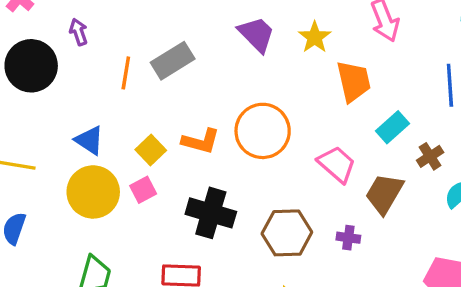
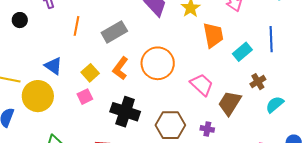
gray rectangle: (173, 61) -> (114, 32), moved
black circle: (31, 66) -> (20, 20), size x0.5
cyan rectangle: (392, 127) -> (242, 52), moved
orange L-shape: (201, 141) -> (120, 68), turned 110
yellow circle: (93, 192) -> (38, 96), moved

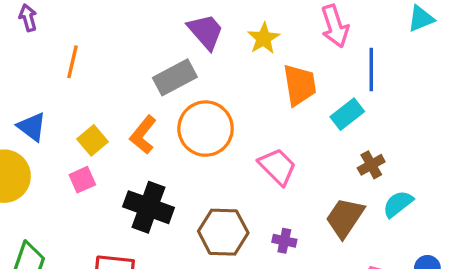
gray rectangle: (114, 32) -> (175, 77), moved
blue line: (271, 39) -> (371, 69), moved
brown trapezoid: (230, 103) -> (345, 218), moved

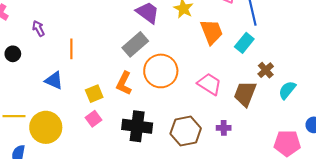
blue triangle: (32, 127) -> (54, 80), moved
yellow square: (92, 140) -> (94, 94), turned 30
brown trapezoid: (345, 218) -> (245, 94), moved

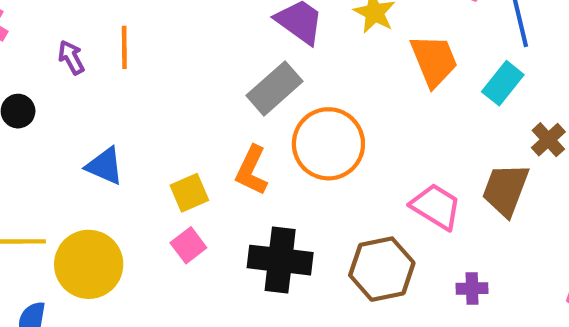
orange line: (71, 49) -> (124, 47), moved
pink trapezoid: (209, 84) -> (436, 207), moved
purple cross: (224, 128) -> (472, 288), moved

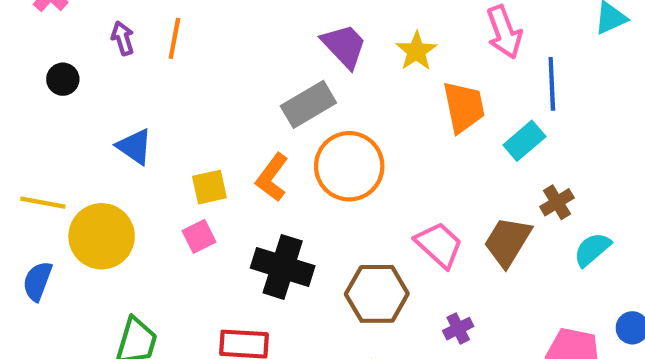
purple cross: (472, 288) -> (458, 329), turned -36

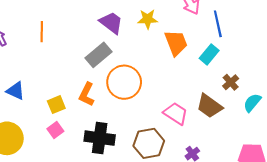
orange line: (174, 38) -> (42, 32), moved
yellow star: (416, 51) -> (148, 19), turned -30
brown trapezoid: (508, 242) -> (209, 106), turned -76

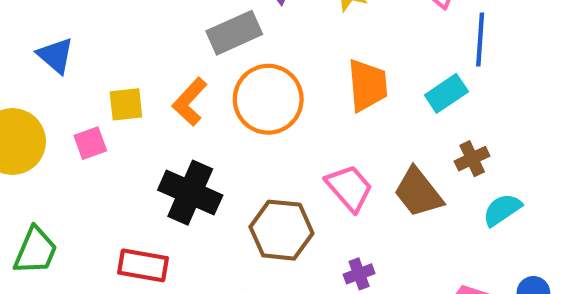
orange trapezoid: (176, 43) -> (367, 85), moved
pink square: (55, 130) -> (90, 143), moved

